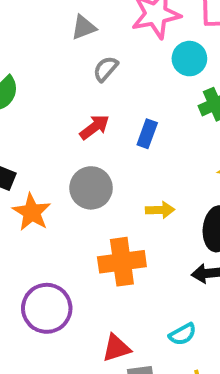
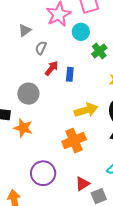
red arrow: (94, 127) -> (52, 68), moved
gray circle: (91, 188) -> (28, 94), moved
yellow arrow: (160, 210) -> (86, 110), size x1.6

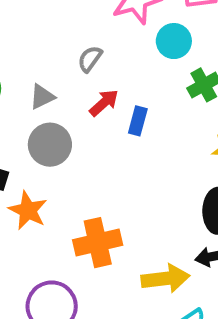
gray triangle: (25, 30) -> (42, 97), moved
yellow arrow: (86, 110) -> (165, 279), moved
orange cross: (74, 141) -> (98, 243), moved

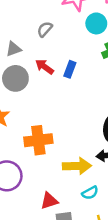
red arrow: (104, 103) -> (45, 67), moved, turned -108

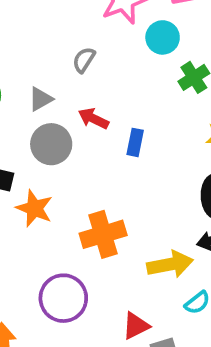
blue rectangle: (70, 69) -> (135, 142), moved

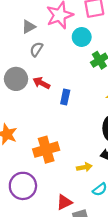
gray triangle: (41, 99) -> (29, 27), moved
gray circle: (51, 144) -> (16, 79), moved
yellow arrow: (170, 264) -> (84, 167), size x0.6

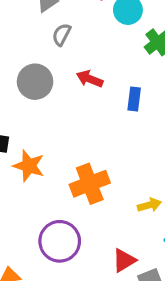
red arrow: (41, 83) -> (90, 79), moved
blue rectangle: (65, 97) -> (134, 99), moved

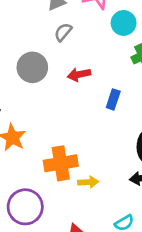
red arrow: (90, 79) -> (79, 74), turned -45
yellow arrow: (149, 205) -> (88, 182), moved

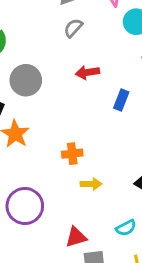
gray circle: (32, 67) -> (26, 80), moved
orange cross: (61, 163) -> (72, 154), moved, size x0.6

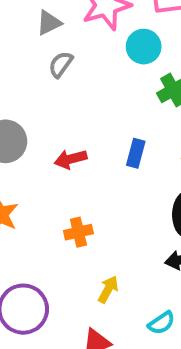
red arrow: (87, 72) -> (71, 159), moved
yellow arrow: (91, 184) -> (108, 289), moved, turned -54

